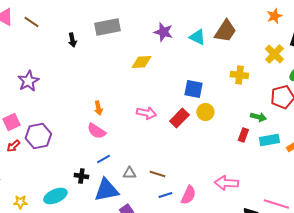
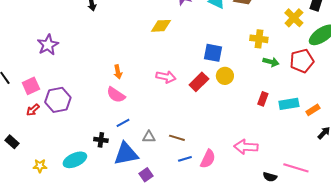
green arrow: (258, 117) -> (271, 62), moved

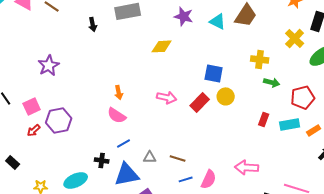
red pentagon: (302, 61) -> (303, 97), moved

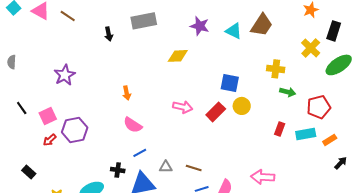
orange arrow: (119, 92) -> (127, 93), moved

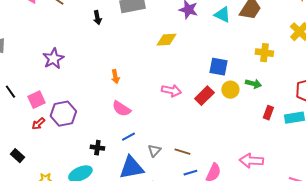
green arrow: (288, 92) -> (253, 84), moved
gray triangle: (166, 167) -> (154, 151), turned -48
black cross: (118, 170) -> (97, 148), moved

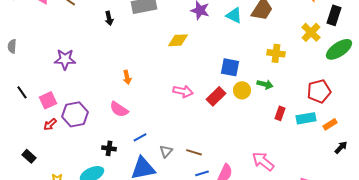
purple star: (53, 59) -> (65, 59), turned 30
pink semicircle: (121, 109) -> (119, 109), moved
pink arrow: (251, 161) -> (263, 161), turned 35

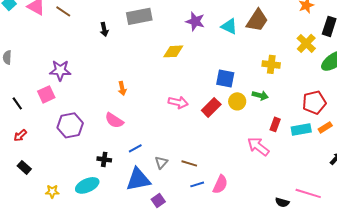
pink square: (48, 100) -> (46, 94), moved
red arrow: (50, 124) -> (20, 135), moved
orange rectangle: (330, 124) -> (325, 127), moved
pink arrow: (263, 161) -> (258, 146), moved

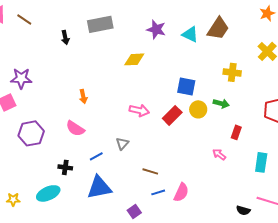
cyan rectangle: (301, 129) -> (261, 162), moved, turned -72
pink arrow: (258, 146) -> (219, 154), size x0.6
gray triangle: (161, 162) -> (122, 143), moved
purple square: (158, 200) -> (134, 211), moved

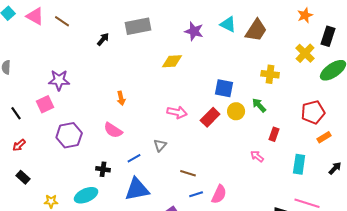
cyan triangle: (190, 34) -> (228, 24), moved
black arrow: (65, 37) -> (103, 39), turned -128
green arrow: (221, 103) -> (259, 105), turned -147

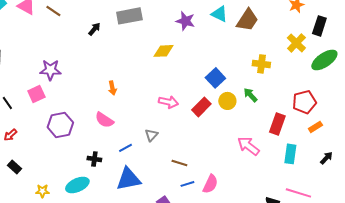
blue square: (224, 88) -> (215, 78), turned 36
red rectangle: (274, 134) -> (277, 124), moved, size x1.5
pink arrow: (257, 156) -> (248, 146), size x1.6

